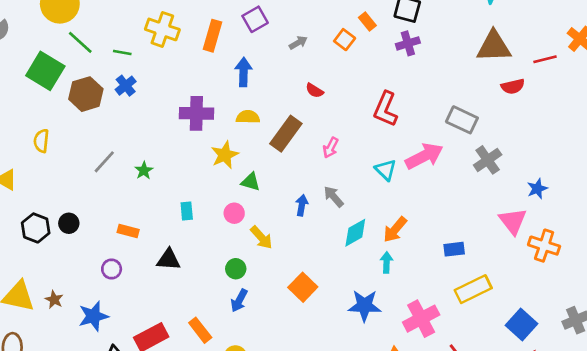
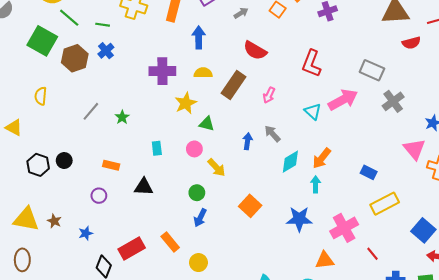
red semicircle: (314, 91) -> (255, 50), size x1.6
blue rectangle: (454, 249) -> (369, 172), turned 35
blue star: (93, 316) -> (86, 233), size x0.6

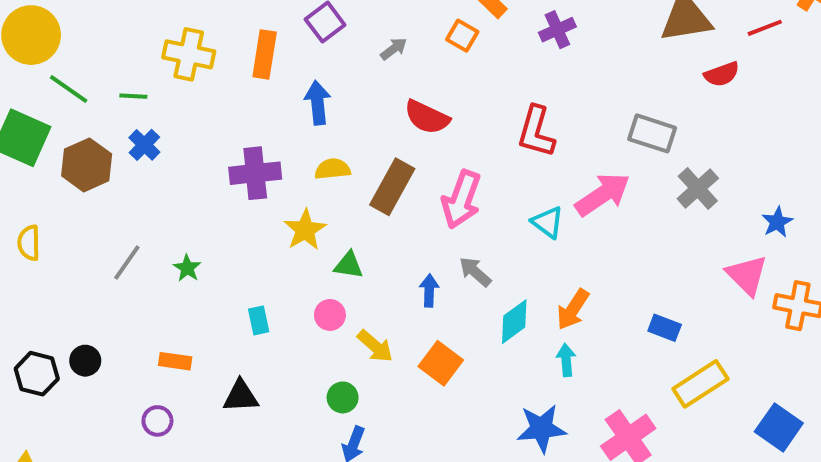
pink arrow: (269, 95) -> (461, 199), size x1.8
orange square: (250, 206) -> (441, 363), moved

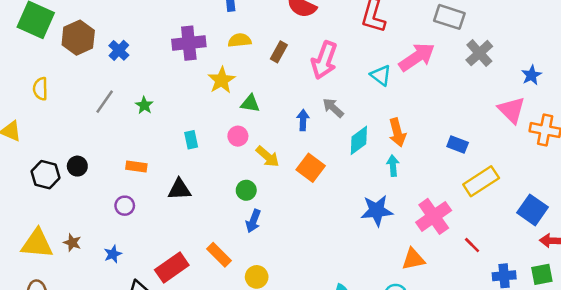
blue cross: (144, 145) -> (119, 50), moved
brown rectangle: (392, 187) -> (279, 52), size x0.6
orange arrow: (573, 309) -> (397, 132), turned -48

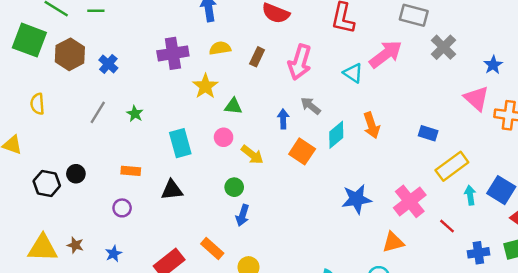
cyan rectangle: (191, 140) -> (180, 143), size x1.6
cyan arrow: (393, 166) -> (470, 195), moved
orange square: (311, 168) -> (302, 151), moved

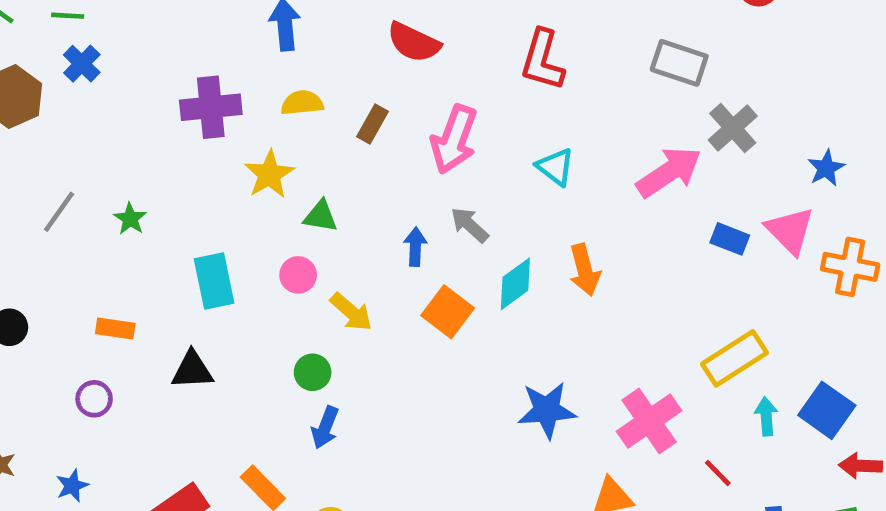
pink arrow: (386, 54) -> (669, 172), moved
blue cross: (108, 64) -> (82, 64), moved
blue rectangle: (428, 133) -> (730, 239), moved

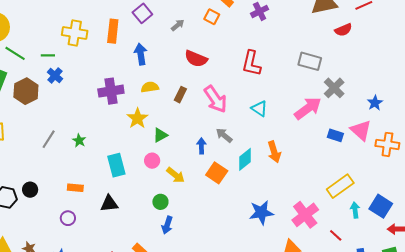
pink arrow: (454, 139) -> (215, 99), turned -52
green triangle: (320, 216) -> (160, 135), turned -35

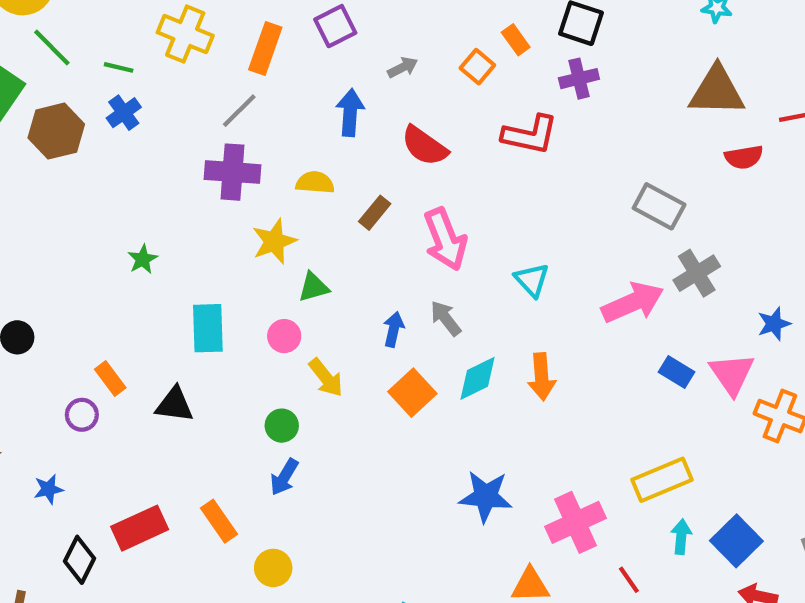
blue arrow: (141, 54) -> (350, 113), moved
red L-shape: (251, 63) -> (530, 135), moved, turned -104
gray line: (49, 139) -> (239, 111), moved
orange rectangle: (75, 188) -> (110, 379), moved, turned 35

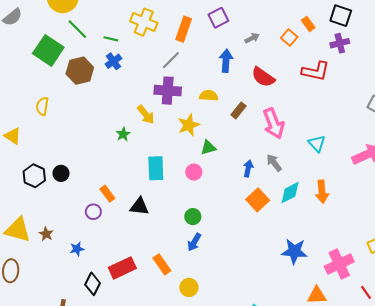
yellow arrow: (326, 378) -> (146, 115), moved

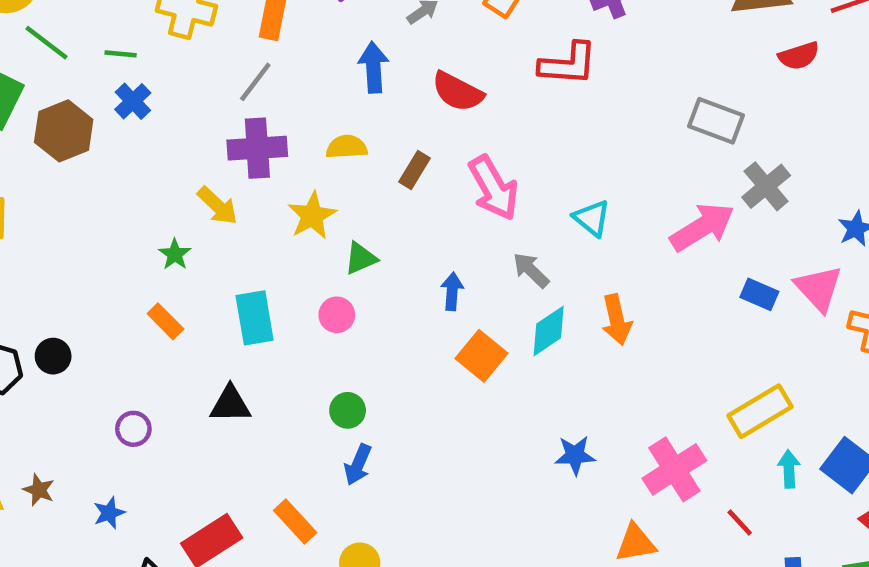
gray arrow: (274, 163) -> (531, 270), moved
orange rectangle: (107, 194) -> (165, 321), moved
blue star: (294, 251) -> (575, 455), size x0.7

